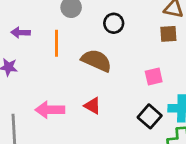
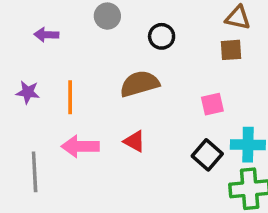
purple arrow: (21, 33) -> (46, 35), moved
orange line: (56, 43) -> (70, 97), moved
brown semicircle: (96, 61) -> (140, 84), turned -40

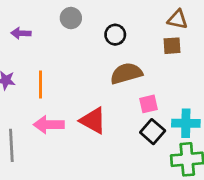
brown semicircle: (140, 84) -> (126, 73), moved
pink square: (212, 104) -> (148, 104), moved
red triangle: (134, 141) -> (93, 121), size x1.5

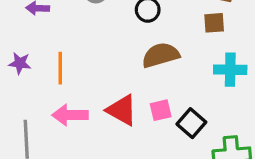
pink square: (148, 104) -> (161, 110), moved
cyan cross: (186, 123) -> (230, 70), moved

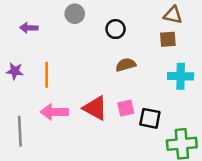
brown semicircle: (161, 55) -> (126, 65), size x0.7
black square: (191, 123) -> (150, 118), turned -30

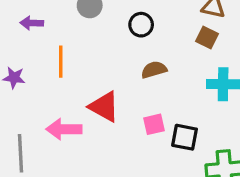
brown square: (168, 39) -> (207, 38), turned 30
orange line: (47, 75) -> (61, 62), moved
red triangle: (95, 108) -> (104, 107), moved

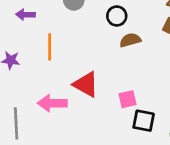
brown semicircle: (154, 70) -> (130, 40), moved
black square: (185, 137) -> (144, 121), moved

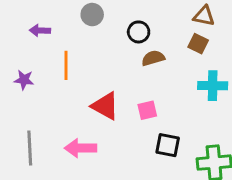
pink square: (127, 99) -> (147, 110), moved
pink arrow: (52, 103) -> (81, 148), moved

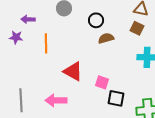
purple star: (24, 80) -> (16, 37), moved
pink square: (147, 110) -> (102, 82), moved, turned 32

